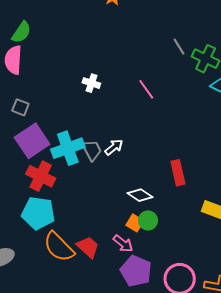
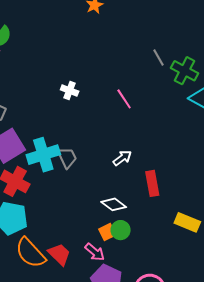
white arrow: (114, 147) -> (122, 158), moved
orange square: (135, 223) -> (107, 232), turned 30

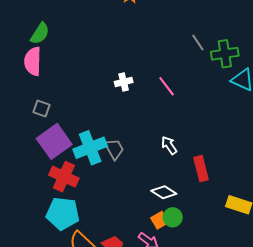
green cross: (184, 71) -> (225, 54), turned -32
white cross: (70, 91) -> (124, 82), moved, turned -30
white arrow: (122, 158) -> (169, 145), turned -84

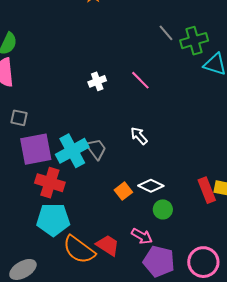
purple square: (54, 141) -> (36, 149), turned 32
white arrow: (169, 145) -> (139, 136), moved
red rectangle: (201, 169) -> (207, 190), moved
orange square: (160, 220) -> (123, 191), moved

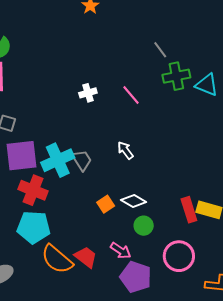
green cross: (194, 41) -> (176, 76), moved
pink circle: (203, 262) -> (179, 256), moved

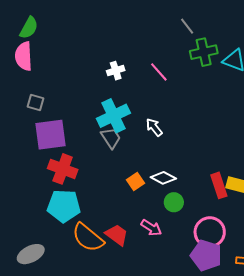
cyan cross: (58, 160) -> (113, 116), moved
purple pentagon: (136, 277) -> (206, 255), moved

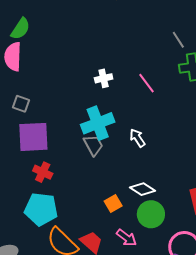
red cross: (63, 169) -> (43, 172), size x0.7
orange square: (135, 182) -> (113, 204), moved
green circle: (174, 202) -> (151, 214), size x1.4

